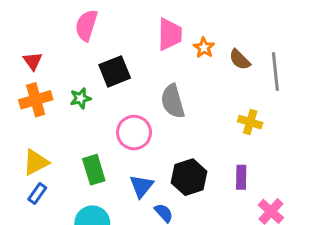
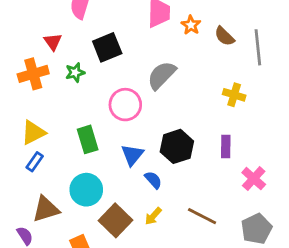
red triangle: (33, 61) -> (53, 42), moved
gray semicircle: (173, 101) -> (162, 75), turned 60

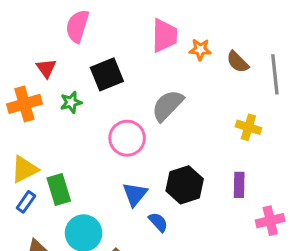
orange star: (191, 25) -> (200, 49), turned -30
green rectangle: (88, 139) -> (59, 189), moved
pink cross: (254, 179) -> (270, 221), turned 35

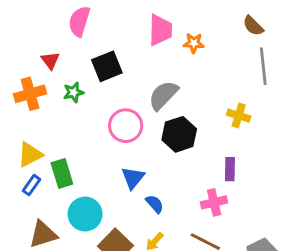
brown semicircle: (238, 62) -> (253, 26), moved
black hexagon: (185, 185) -> (179, 134), moved
pink cross: (270, 221) -> (214, 202), moved

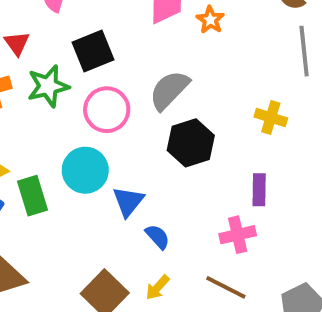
orange star: (194, 43) -> (210, 20), turned 30
green star: (73, 92) -> (48, 86), size x1.5
pink circle: (126, 126) -> (107, 110), moved
cyan circle: (85, 214) -> (85, 170), moved

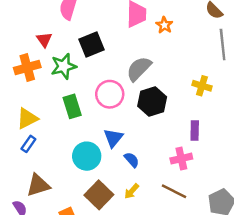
pink circle: (107, 110) -> (110, 94), moved
cyan circle: (85, 170) -> (87, 156), moved
green rectangle: (32, 196) -> (72, 106), moved

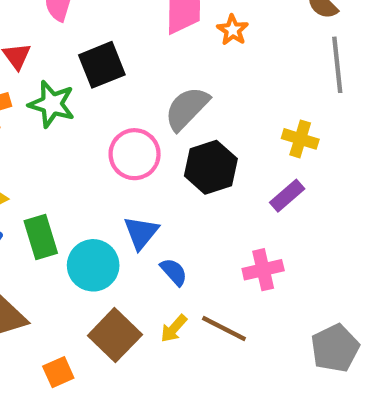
green star: (64, 66) -> (52, 104), turned 30
green rectangle: (72, 106) -> (41, 237), moved
purple rectangle: (195, 131) -> (287, 196), moved, turned 48
brown line: (174, 191) -> (224, 329), moved

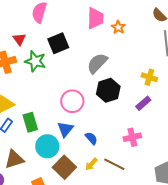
pink circle: (135, 154) -> (72, 101), moved
blue triangle: (141, 233) -> (65, 129), moved
cyan circle: (93, 265) -> (47, 146), moved

